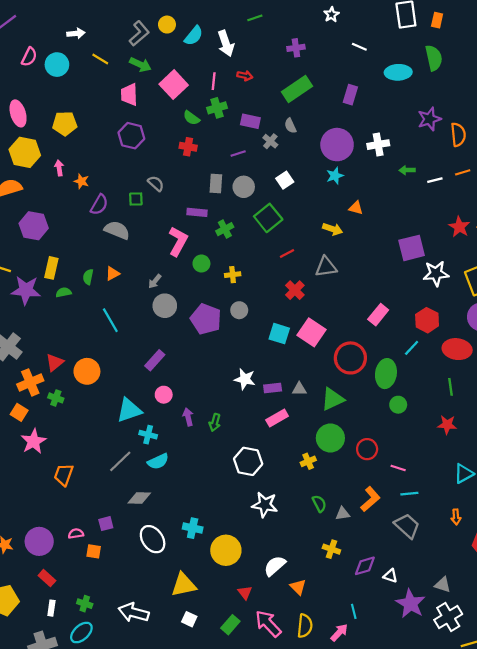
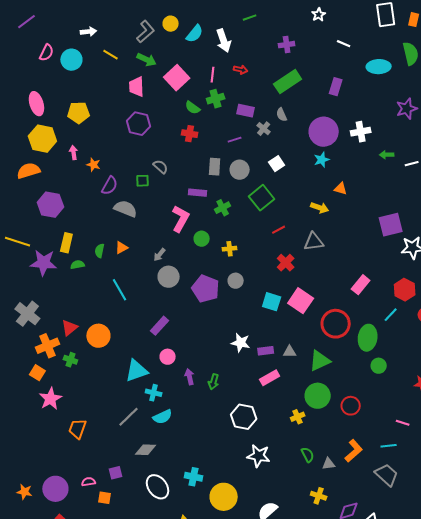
pink line: (398, 468) -> (403, 423), moved

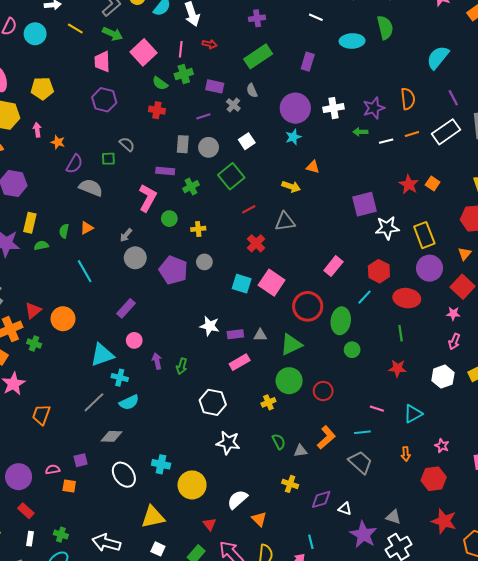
purple star: (407, 109) -> (374, 108), moved

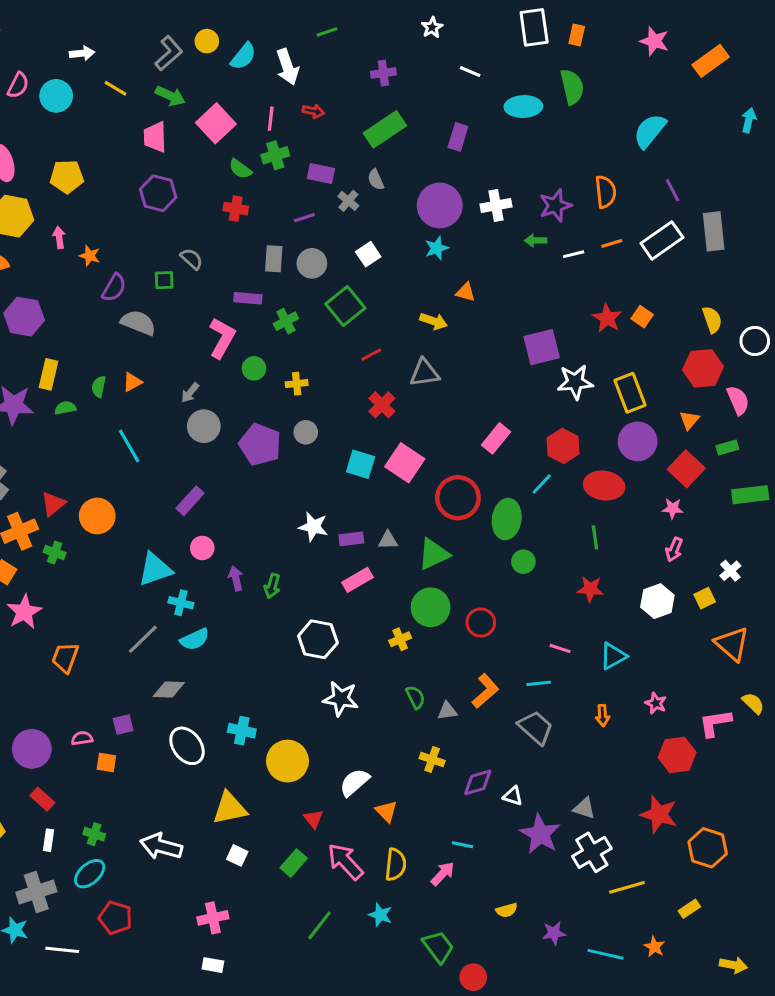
red hexagon: (434, 479) -> (677, 755), moved
cyan line: (311, 542) -> (463, 845), turned -64

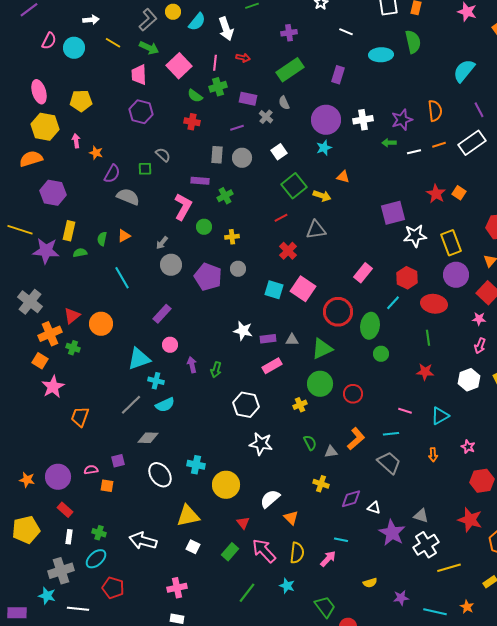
green square: (345, 306) -> (294, 186), moved

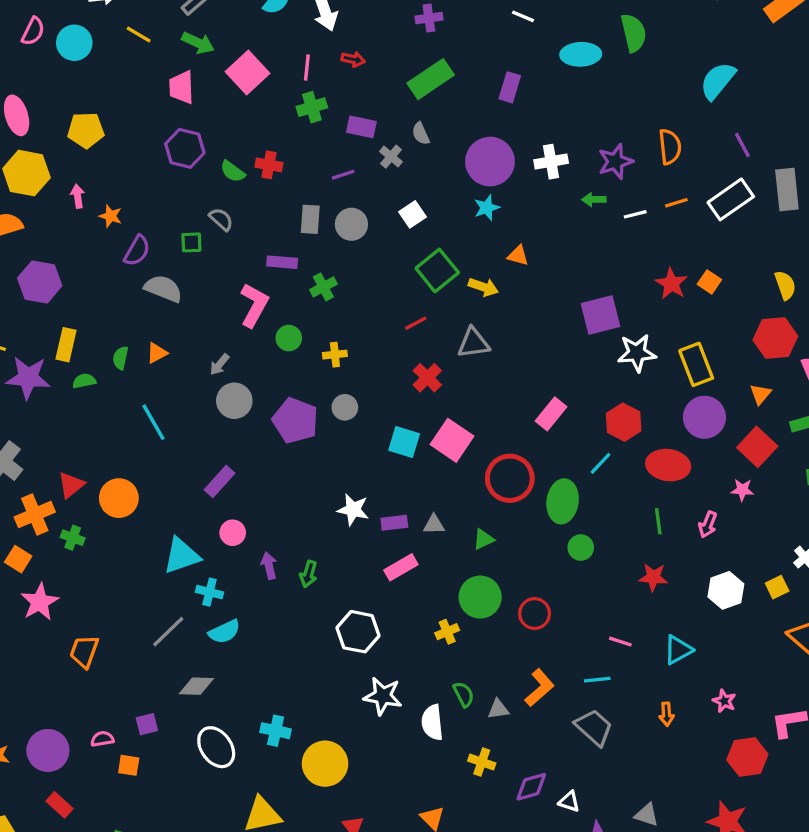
green semicircle: (195, 96) -> (233, 171), moved
pink arrow: (480, 346) -> (708, 524), moved
green triangle: (322, 349) -> (483, 539), size x0.6
white semicircle: (270, 499) -> (432, 722), moved, turned -55

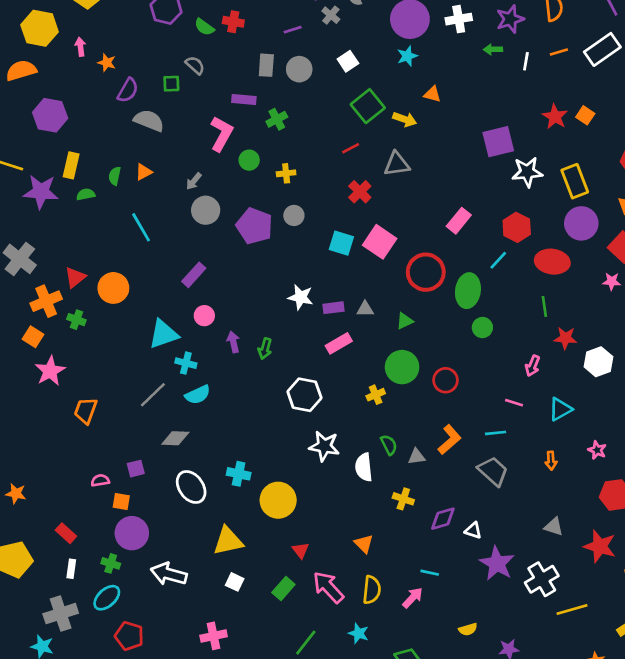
white line: (635, 214) -> (526, 61), turned -66
pink arrow: (708, 524) -> (533, 366), moved
red star: (653, 577) -> (565, 338), moved
purple circle: (48, 750) -> (132, 533), moved
gray triangle: (647, 815) -> (554, 527), moved

